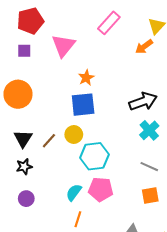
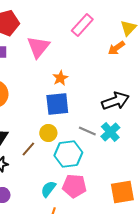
cyan cross: (149, 130) -> (110, 132), moved
brown line: (49, 141) -> (28, 149), moved
gray line: (149, 167) -> (87, 131), moved
orange square: (150, 195) -> (122, 192), size x1.4

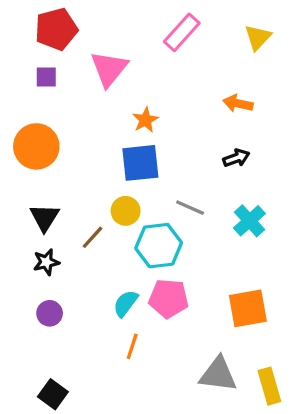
orange arrow: (116, 48) -> (238, 103), moved, turned 48
black arrow: (115, 101) -> (236, 158), size x0.6
cyan cross: (110, 132) -> (249, 221), moved

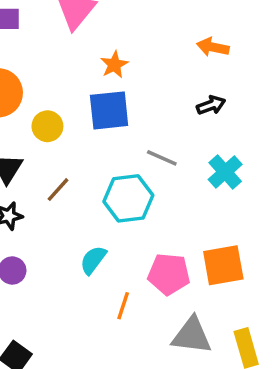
yellow circle: (126, 211) -> (47, 126), moved
pink pentagon: (169, 298) -> (169, 274), moved
orange line: (132, 346) -> (123, 306), moved

